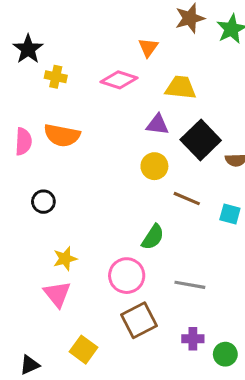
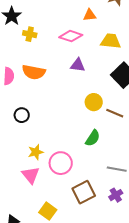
orange triangle: (148, 47) -> (90, 15), turned 48
purple triangle: (157, 125) -> (78, 65), moved
yellow circle: (154, 166) -> (94, 102), moved
pink circle: (127, 276) -> (61, 163), moved
purple cross: (193, 339) -> (116, 195), moved, turned -32

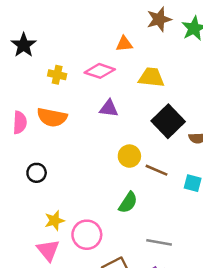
yellow cross: (30, 34) -> (57, 75), moved

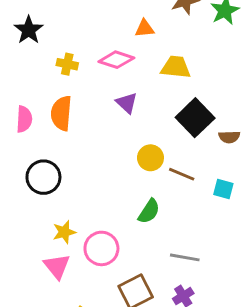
purple triangle: (109, 108) -> (127, 103), turned 36
orange semicircle: (52, 117) -> (61, 113), turned 84
black circle: (37, 173) -> (43, 177), size x1.5

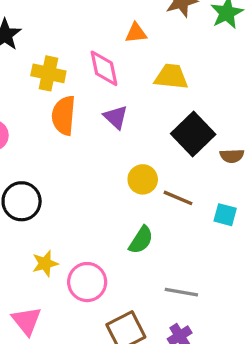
pink diamond: (116, 60) -> (104, 68), turned 60
yellow cross: (67, 64) -> (48, 73), size x1.4
orange semicircle: (61, 113) -> (64, 115), moved
pink triangle: (57, 266) -> (27, 321), moved

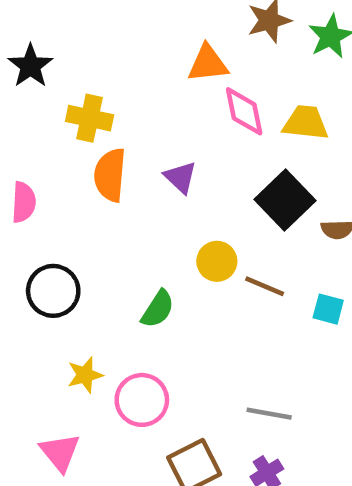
orange triangle: (136, 33) -> (208, 64), size x1.4
pink diamond: (104, 68) -> (244, 111), moved
yellow trapezoid: (171, 77) -> (305, 123), moved
green semicircle: (141, 240) -> (158, 309), moved

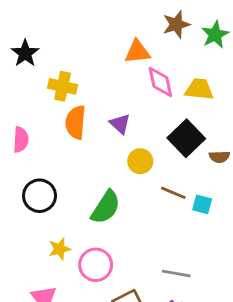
yellow circle: (217, 261) -> (140, 161), moved
green semicircle: (158, 309) -> (106, 207), size x1.4
cyan square: (328, 309) -> (202, 204), moved

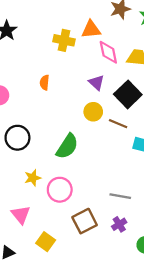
yellow cross: (63, 86) -> (64, 40), moved
orange semicircle: (75, 122) -> (45, 83), size x0.6
purple triangle: (120, 124) -> (96, 83), moved
brown line: (173, 193) -> (118, 124), moved

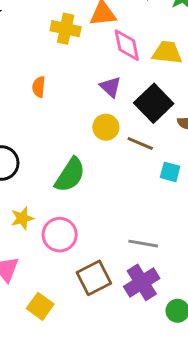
purple cross: (119, 224) -> (142, 282), size x1.6

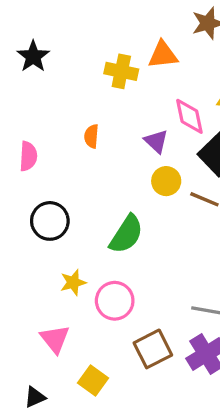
pink diamond: (127, 45) -> (189, 116), moved
purple triangle: (110, 87) -> (156, 141), moved

